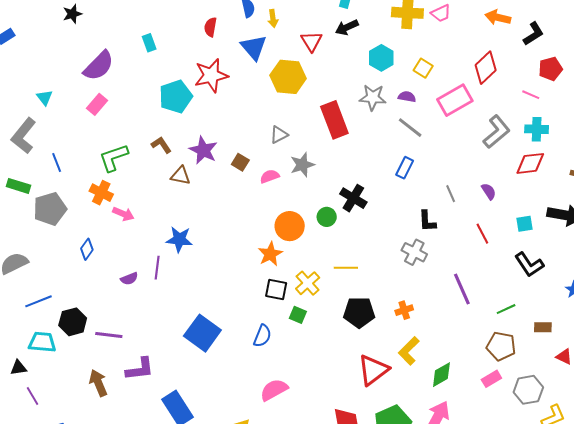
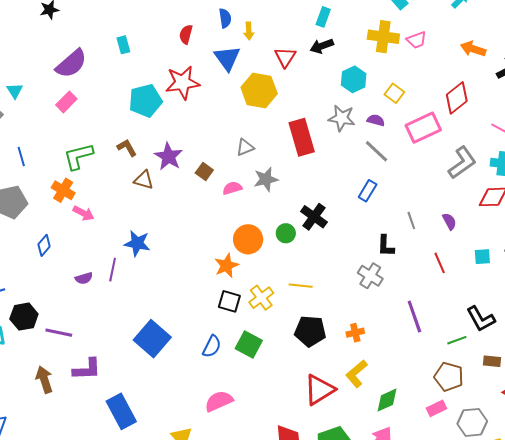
black L-shape: (529, 265) -> (481, 319), moved
green square: (298, 315) -> (249, 344), moved, size x1.5

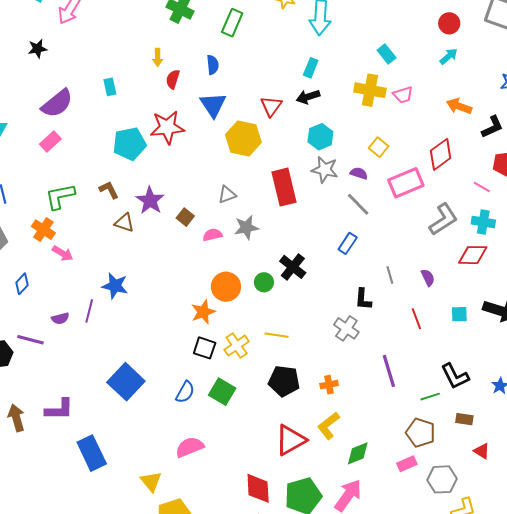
yellow arrow: (249, 31) -> (158, 57), moved
cyan hexagon: (354, 79) -> (320, 137), moved
purple line: (59, 333) -> (31, 340), moved

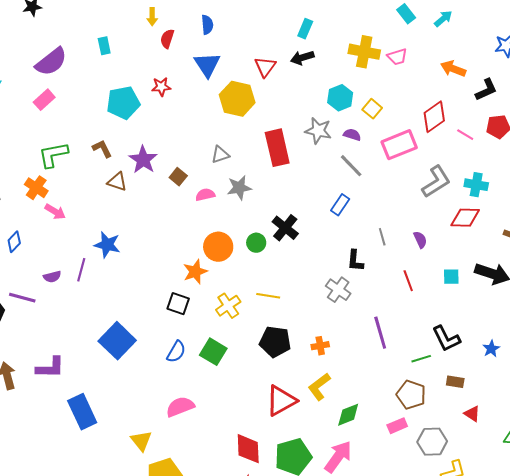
cyan rectangle: (387, 54) -> (406, 14), moved
red star: (167, 127) -> (161, 87), size x0.6
cyan hexagon: (320, 137) -> (340, 98), moved
pink line: (482, 187) -> (465, 135), moved
black square: (205, 348) -> (178, 304), moved

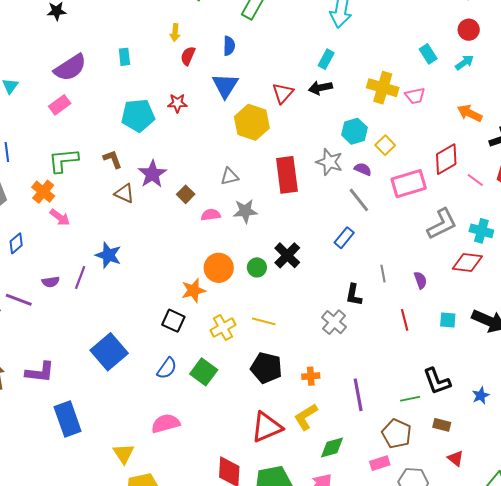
purple line: (380, 333) -> (358, 395), moved

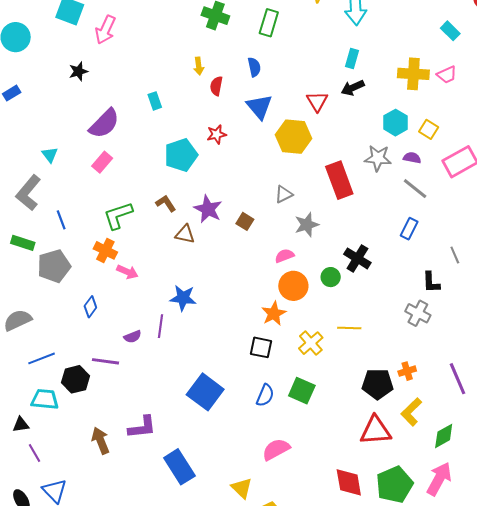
pink semicircle: (211, 215) -> (285, 256), moved
black pentagon: (266, 368) -> (378, 384), moved
red triangle: (267, 427) -> (375, 431), turned 32

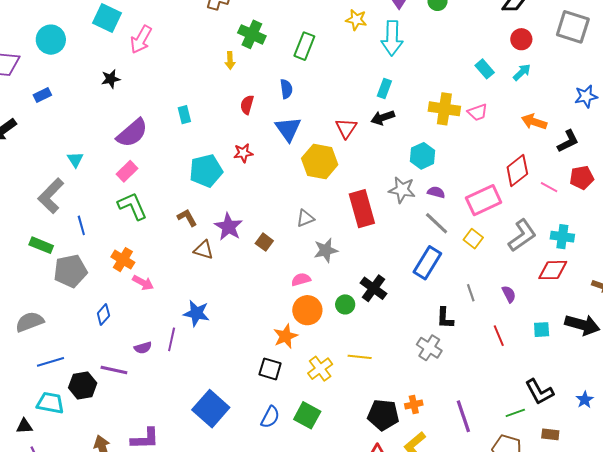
yellow arrow: (199, 66) -> (230, 60), moved
yellow square: (429, 129) -> (473, 239), moved
green L-shape: (118, 216) -> (132, 206), moved, turned 80
blue rectangle: (409, 229) -> (427, 263), size x1.5

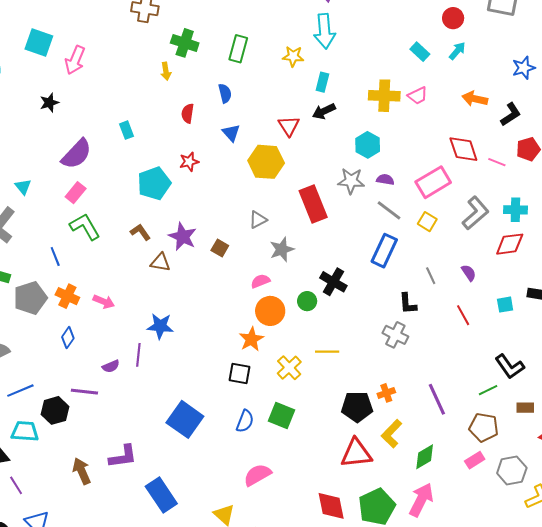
yellow star: (356, 20) -> (293, 56), moved
blue triangle: (288, 129) -> (231, 133), size x0.7
red diamond: (517, 171) -> (463, 149), turned -64
blue line: (81, 225) -> (55, 257), moved
orange cross: (123, 260) -> (67, 296), moved

